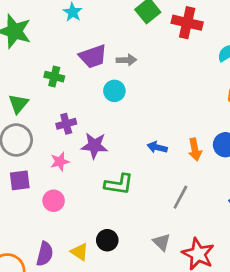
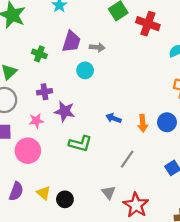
purple trapezoid: (93, 56) -> (71, 42), turned -60
pink circle: (54, 201) -> (28, 151), size x1.5
black circle: (107, 240) -> (65, 199), moved

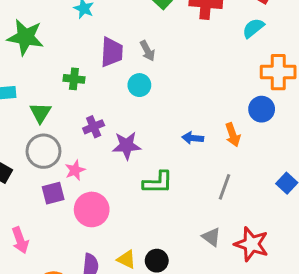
gray arrow: (97, 47) -> (147, 51), turned 72
pink star: (36, 121) -> (75, 170), moved
blue circle: (167, 122) -> (262, 109), moved

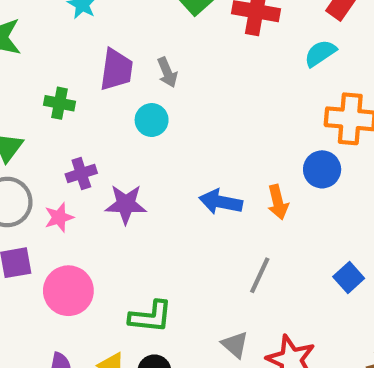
blue arrow: (193, 138) -> (221, 202), size x1.4
pink star: (75, 170) -> (59, 217), moved
green L-shape: (158, 183) -> (151, 317), moved

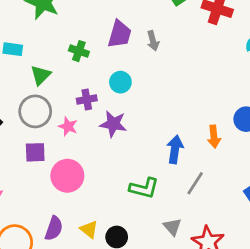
cyan circle: (152, 120) -> (120, 82), moved
blue arrow: (221, 202) -> (175, 149), moved, turned 80
pink star: (59, 217) -> (68, 126), turned 30
green L-shape: (151, 317) -> (144, 188), moved

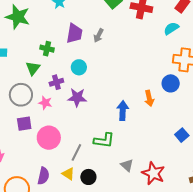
gray arrow: (153, 41) -> (99, 35), turned 48
green triangle: (41, 75) -> (33, 68), moved
gray line: (195, 183) -> (76, 152), moved

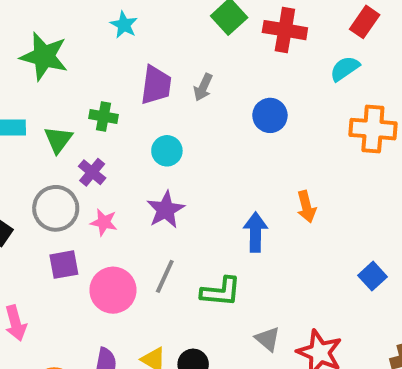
green triangle: (33, 68) -> (58, 140), moved
purple cross: (56, 82) -> (92, 172), moved, turned -32
blue circle: (171, 83) -> (270, 115), moved
purple star: (77, 97) -> (166, 210), turned -30
gray line: (76, 152) -> (165, 276), moved

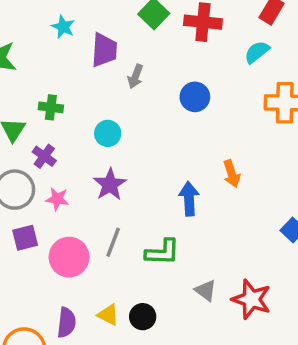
purple trapezoid: (156, 85) -> (104, 50), moved

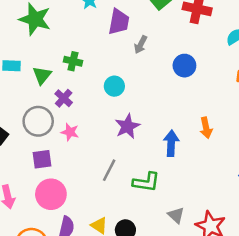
purple star: (110, 184) -> (127, 126), moved
pink circle: (69, 257) -> (51, 194), moved

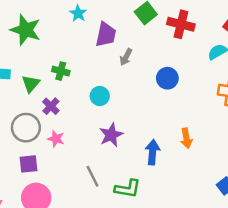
gray line: (109, 170) -> (92, 176), turned -55

